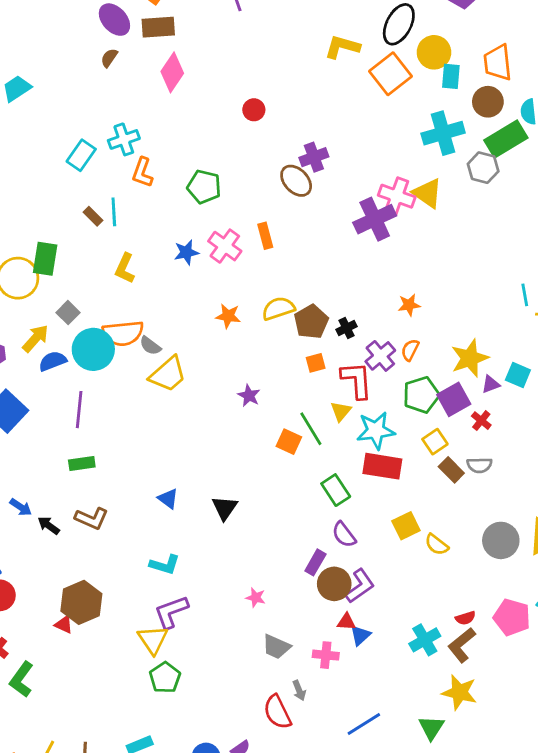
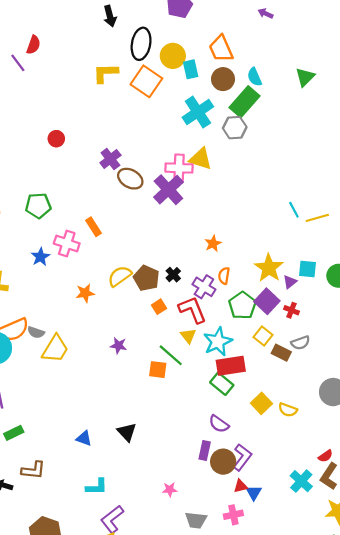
brown ellipse: (296, 181) -> (130, 179), moved
green rectangle: (336, 490) -> (222, 384), moved

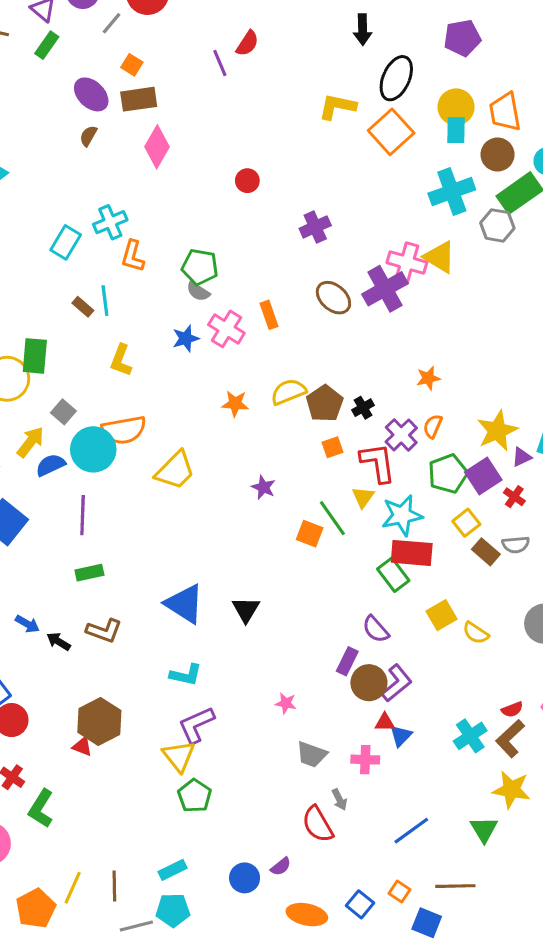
yellow circle: (173, 56) -> (456, 107), moved
brown ellipse: (130, 179) -> (333, 298), moved
gray semicircle: (36, 332) -> (198, 291), moved
blue triangle: (84, 438) -> (185, 604), size x1.8

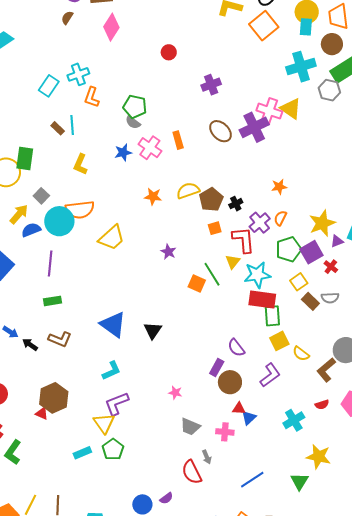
green rectangle: (393, 575) -> (272, 316), moved, turned 30
cyan L-shape: (186, 675) -> (112, 371), turned -40
purple L-shape: (397, 683) -> (270, 375), moved
brown L-shape: (510, 739) -> (326, 370), moved
cyan rectangle: (173, 870) -> (82, 453), moved

